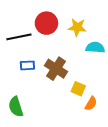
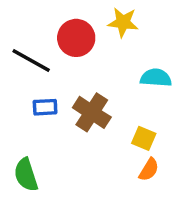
yellow star: (77, 27) -> (123, 22), moved
black line: (19, 37) -> (31, 60), turned 40
yellow square: (78, 89) -> (144, 138), moved

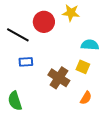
brown cross: (92, 112) -> (59, 78), moved
yellow square: (144, 138) -> (83, 67), moved

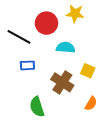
cyan semicircle: (90, 45) -> (66, 47), moved
green semicircle: (15, 101) -> (37, 107), moved

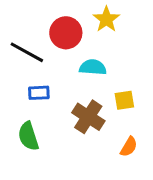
yellow star: (75, 14) -> (106, 19), turned 30
yellow square: (88, 71) -> (124, 100), turned -32
green semicircle: (37, 107) -> (28, 136), moved

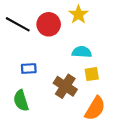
black line: (27, 52) -> (18, 24), moved
cyan semicircle: (93, 67) -> (82, 52), moved
orange semicircle: (129, 147) -> (95, 108), size x1.6

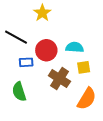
yellow star: (78, 14) -> (42, 13), moved
black line: (18, 24) -> (16, 37), moved
red circle: (49, 24) -> (46, 50), moved

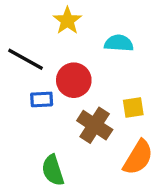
cyan semicircle: (75, 47) -> (119, 43), moved
green semicircle: (19, 92) -> (53, 170), moved

